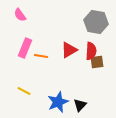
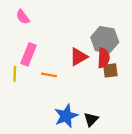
gray hexagon: (96, 22) -> (105, 40), moved
orange line: (41, 56) -> (49, 75), moved
yellow line: (24, 91) -> (15, 74), moved, turned 64

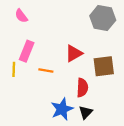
gray hexagon: (105, 40) -> (103, 18), moved
red semicircle: (104, 58) -> (82, 88), moved
brown square: (110, 70) -> (104, 66), size x1.5

